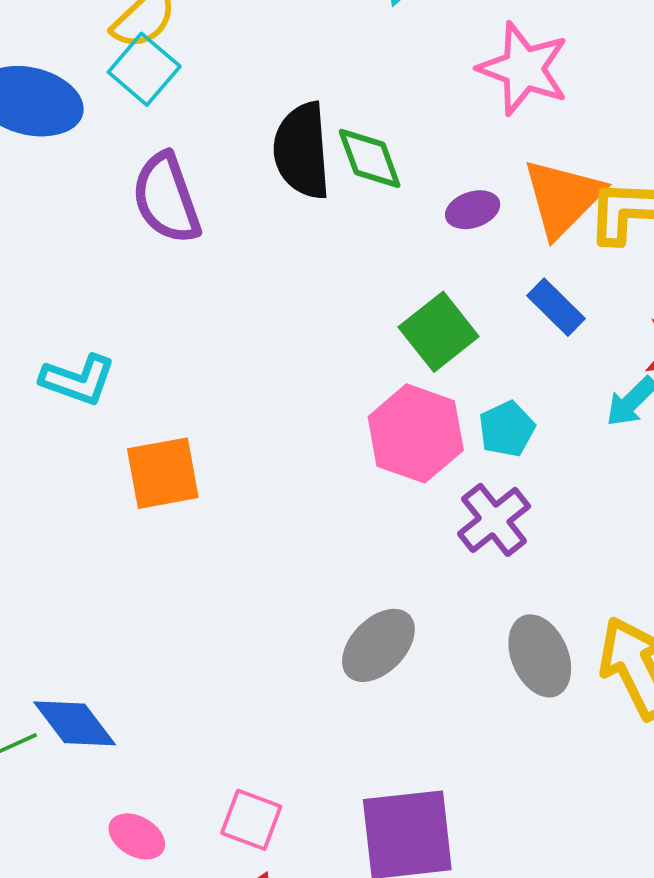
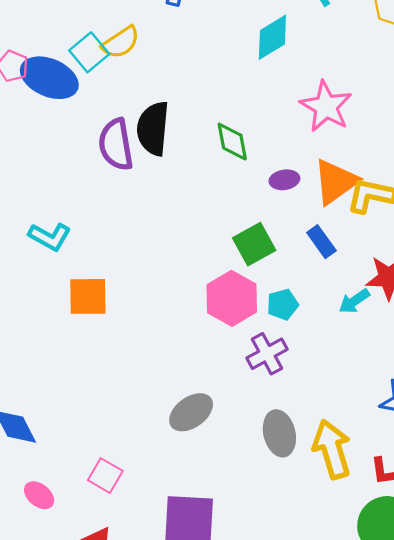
cyan square: (144, 69) -> (89, 52), moved
black semicircle: (302, 151) -> (153, 128), moved
pink square: (251, 820) -> (105, 476), moved

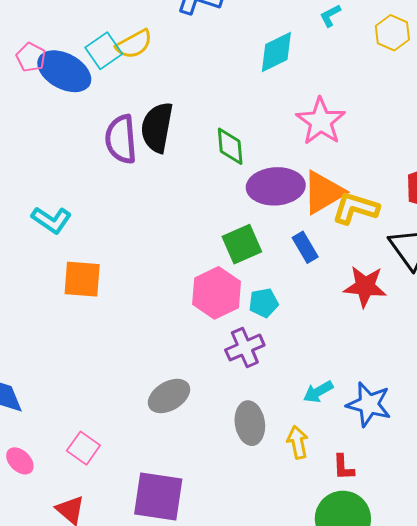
purple ellipse: (284, 180) -> (276, 186), size x2.0
cyan arrow: (354, 301) -> (318, 392), moved
yellow arrow: (332, 449) -> (298, 442), size x0.6

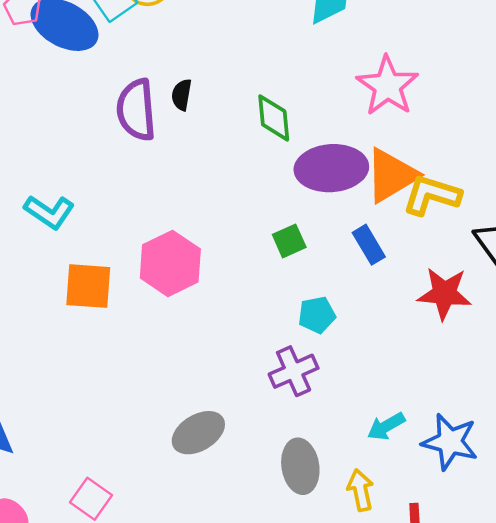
black semicircle: (157, 127) -> (182, 95), size x0.5
green square: (242, 244) -> (289, 241), size x0.7
pink hexagon: (217, 293) -> (170, 263), moved

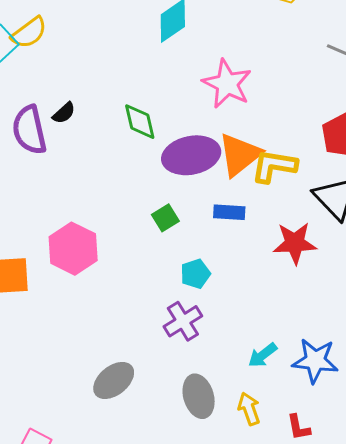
black semicircle: (182, 95) -> (64, 113), turned -135
blue rectangle: (369, 245) -> (229, 212), turned -48

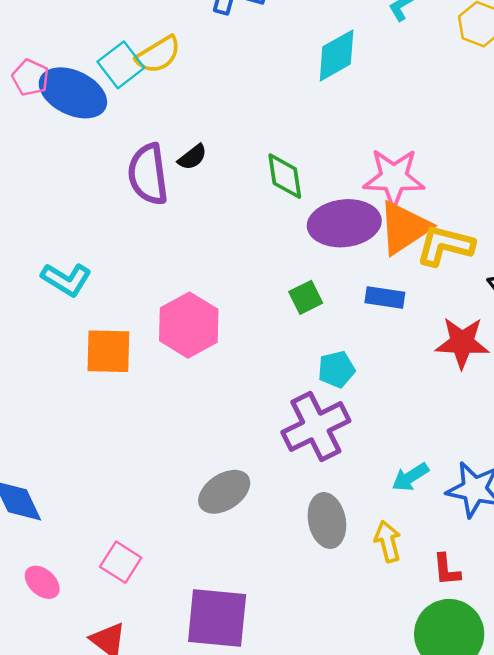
pink star: (227, 84) -> (394, 178), moved, turned -30
purple cross: (183, 321) -> (316, 426), size x1.4

